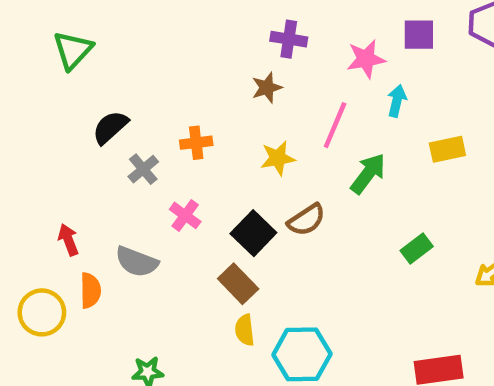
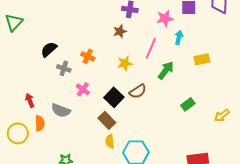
green triangle: (73, 50) -> (14, 22), moved
orange cross: (196, 143) -> (88, 56), turned 32
gray cross: (143, 169) -> (64, 68), turned -32

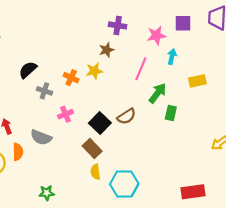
yellow star: (125, 63) -> (94, 71), moved
pink cross: (83, 89) -> (65, 114), turned 32
green rectangle: (188, 104) -> (171, 113), moved, turned -40

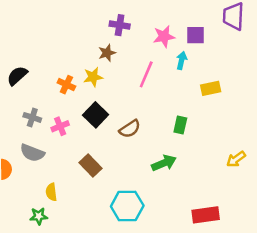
purple square: (183, 23) -> (196, 35), moved
gray cross: (44, 91) -> (32, 117), moved
green arrow: (157, 93) -> (164, 163), moved, turned 30
black square: (100, 123) -> (96, 115), moved
yellow semicircle: (95, 172) -> (51, 192), moved

